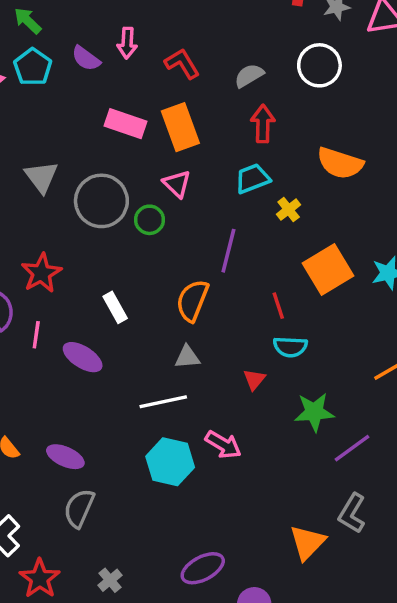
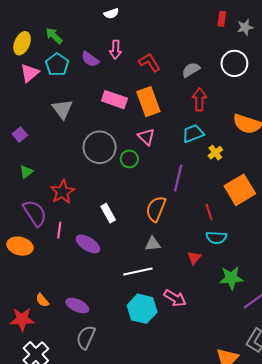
gray triangle: (41, 177) -> (62, 109), moved

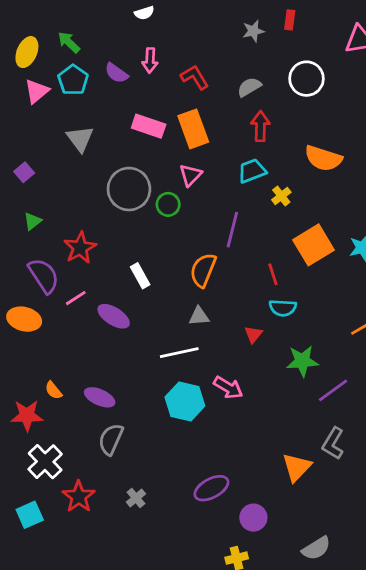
gray star: (245, 27) -> (253, 31), moved
pink triangle: (146, 137) -> (190, 175), turned 30
pink line: (59, 230) -> (76, 298), turned 49

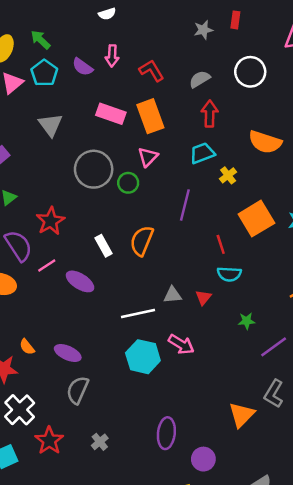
orange semicircle: (203, 270) -> (142, 241), moved
gray triangle: (199, 316) -> (173, 295), moved
green star: (302, 361) -> (247, 321), size x0.6
purple ellipse: (211, 488) -> (166, 433), turned -56

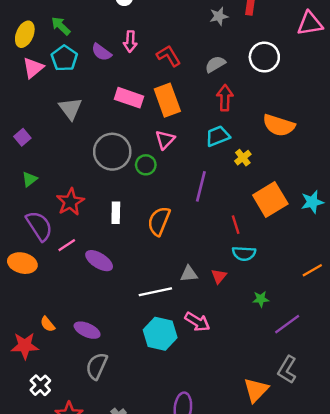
white rectangle: (103, 246) -> (116, 213), moved, turned 30
white cross: (20, 410) -> (40, 385), size x0.7

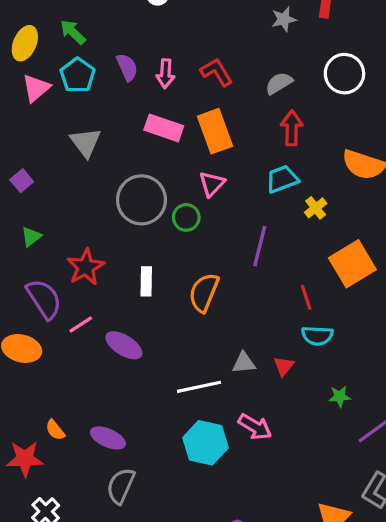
pink arrow: (130, 41) -> (165, 74), moved
purple semicircle: (101, 52) -> (127, 67), turned -150

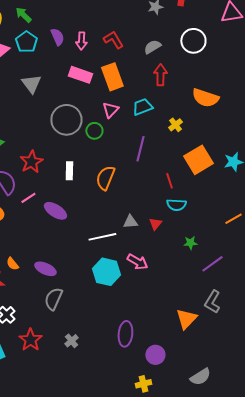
cyan trapezoid: (282, 179) -> (142, 107), moved

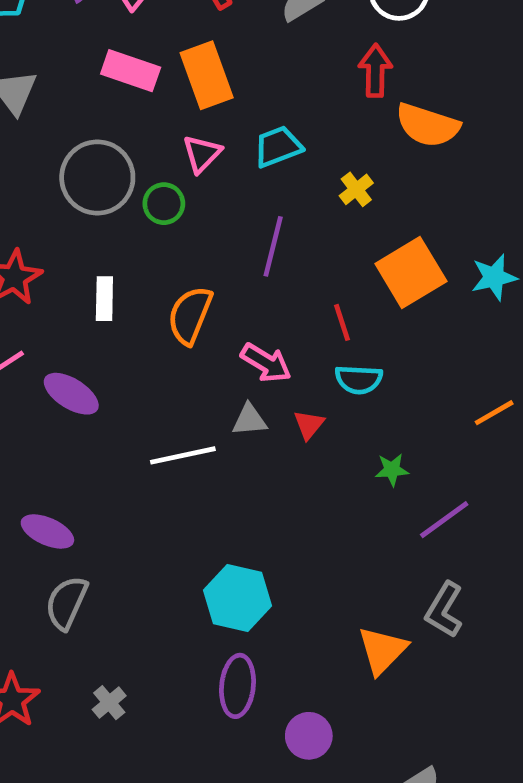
red arrow: (160, 75) -> (375, 71), moved
pink arrow: (137, 262) -> (266, 363), moved
cyan hexagon: (106, 272) -> (238, 598), moved

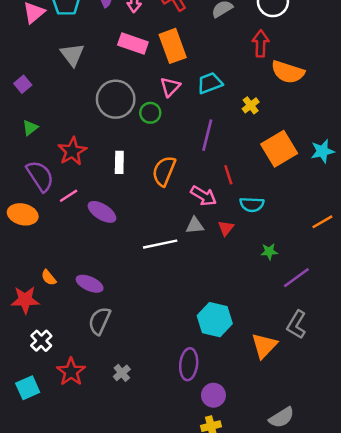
red line: (342, 322) -> (228, 175), moved
cyan hexagon: (238, 598) -> (215, 320), moved
purple circle: (309, 736) -> (213, 395), moved

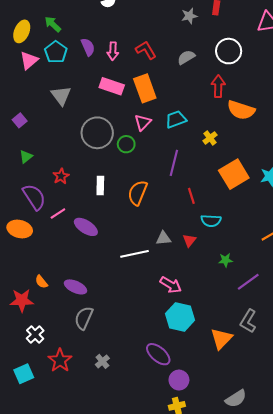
red star: (72, 151) -> (61, 176), size x0.7
pink arrow: (204, 196) -> (171, 285), moved
purple ellipse: (189, 364) -> (158, 354), turned -55

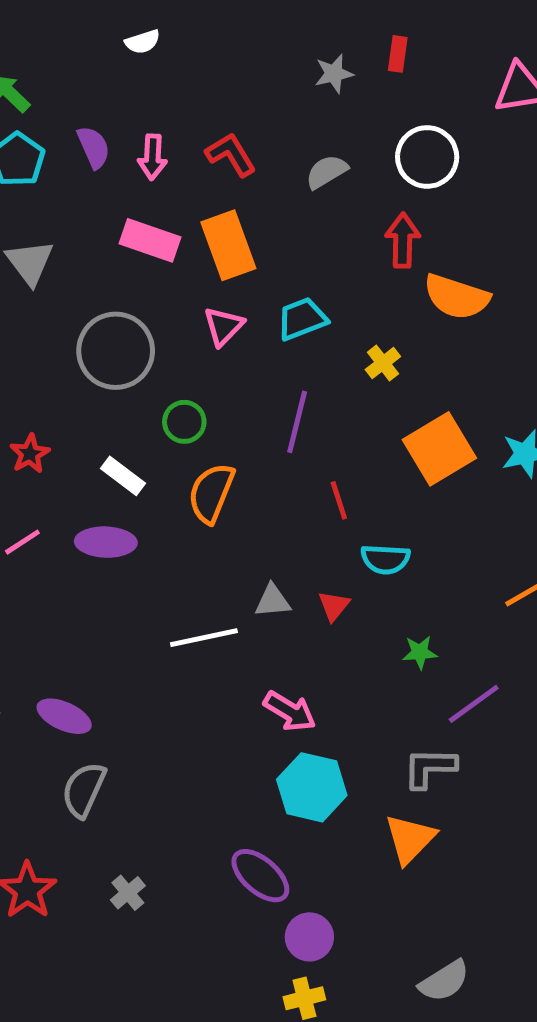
green circle: (126, 144) -> (184, 422), moved
white rectangle: (100, 186) -> (123, 476), turned -54
purple ellipse: (86, 227) -> (106, 542), moved, turned -30
gray L-shape: (248, 321) -> (430, 768), moved, turned 60

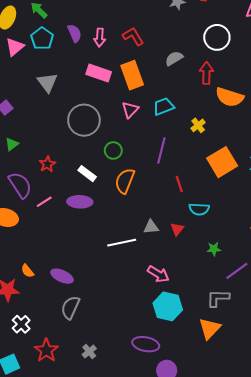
gray semicircle: (327, 172) -> (174, 58), moved
purple ellipse: (260, 876) -> (146, 344), turned -30

